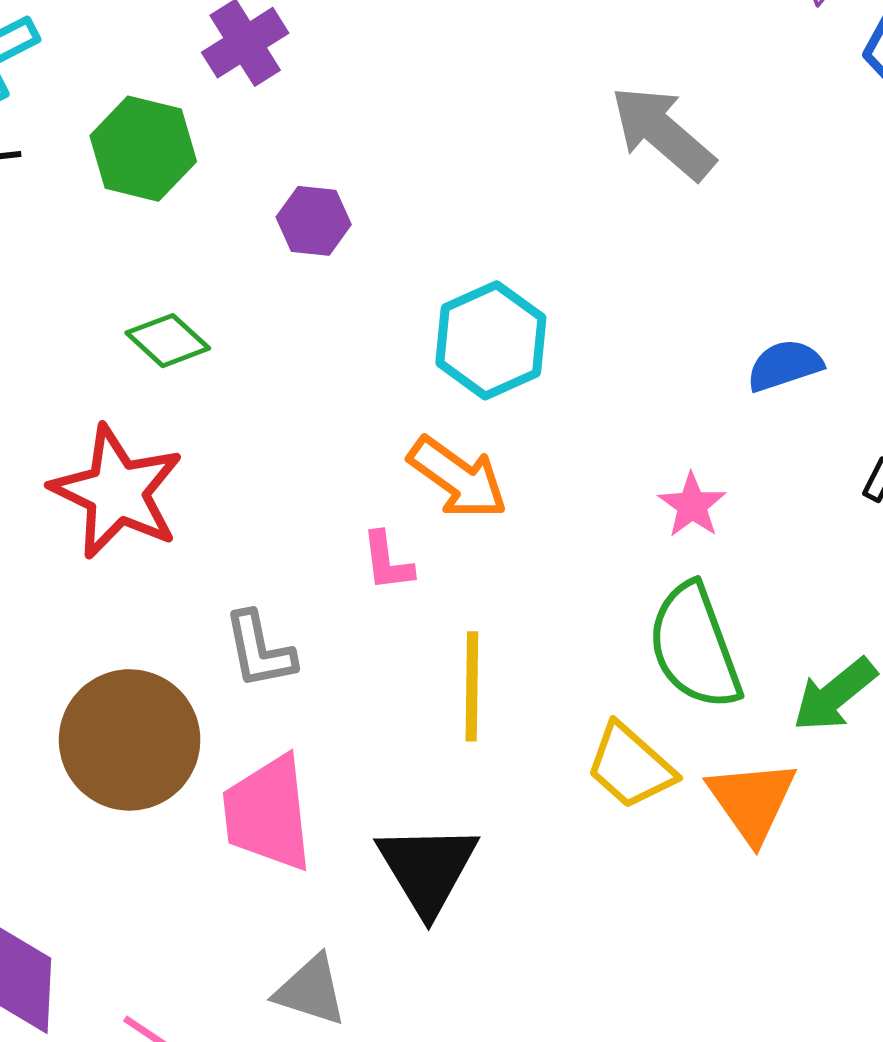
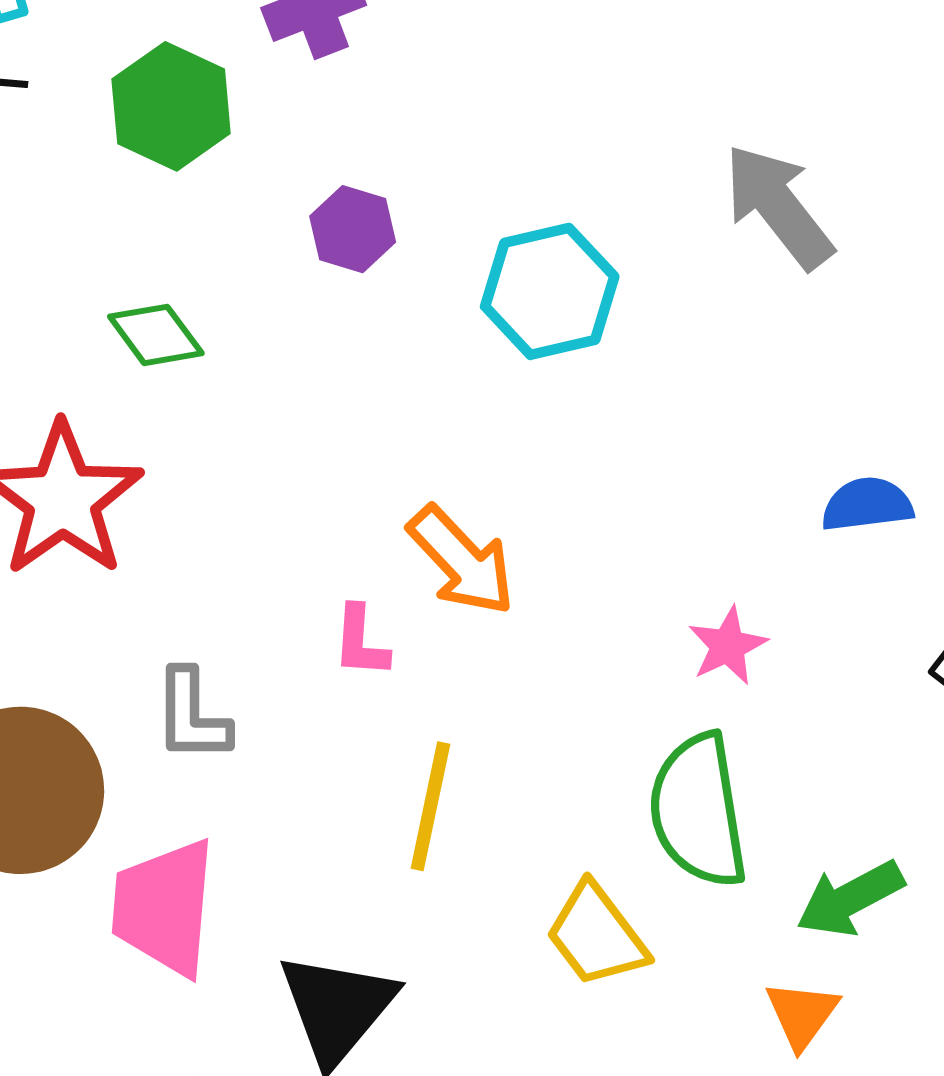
cyan hexagon: (491, 340) -> (550, 291), moved
orange triangle: (752, 801) -> (802, 1014), moved, size x0.7

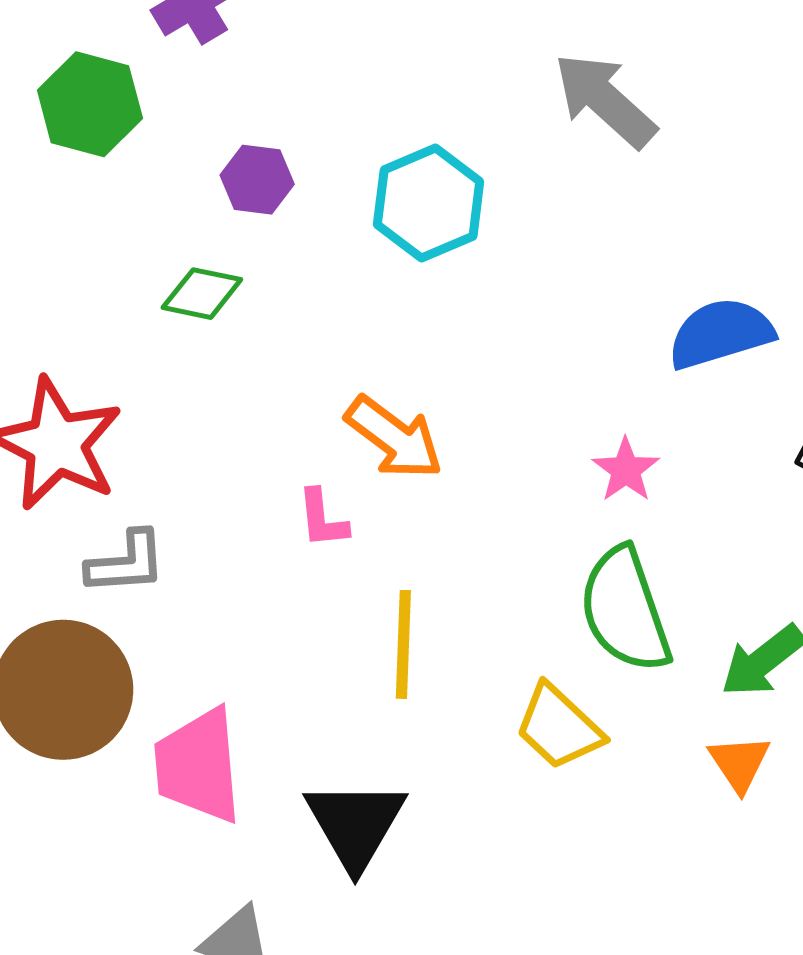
green diamond: (156, 335) -> (202, 294), moved, turned -32
blue semicircle: (867, 504) -> (721, 333), size x1.4
gray L-shape: (192, 716) -> (126, 563), moved, turned -84

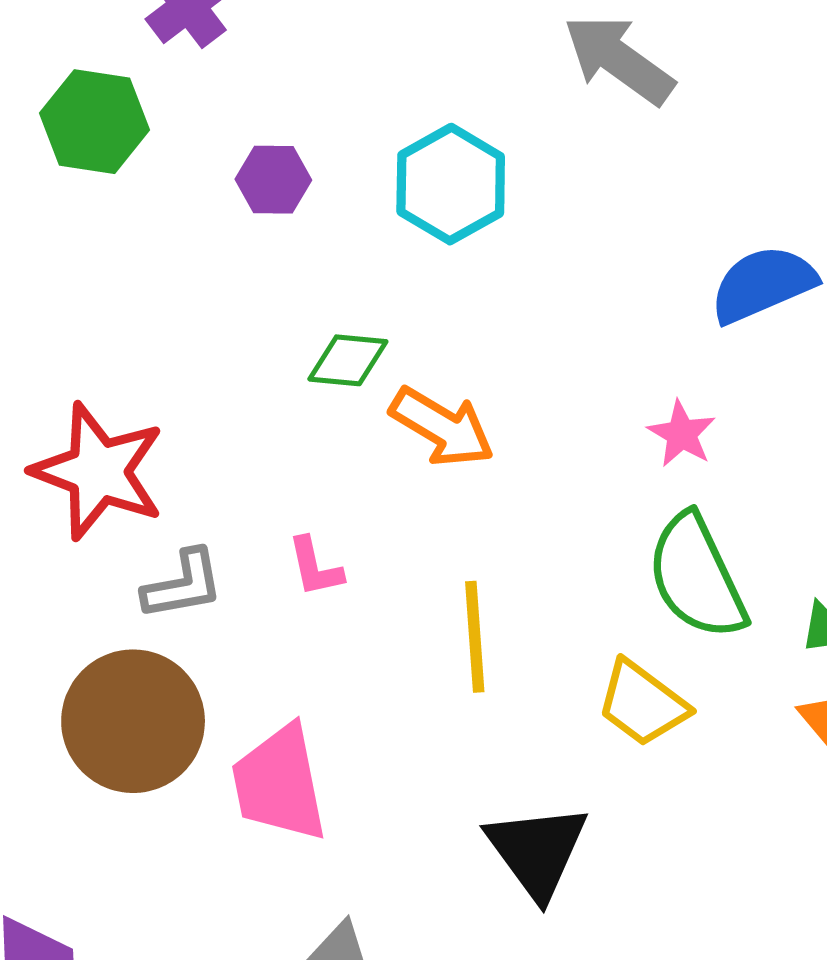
green diamond: (202, 294) -> (348, 360), moved
pink L-shape: (322, 519) -> (315, 567), moved
black triangle: (355, 824) -> (537, 851), moved

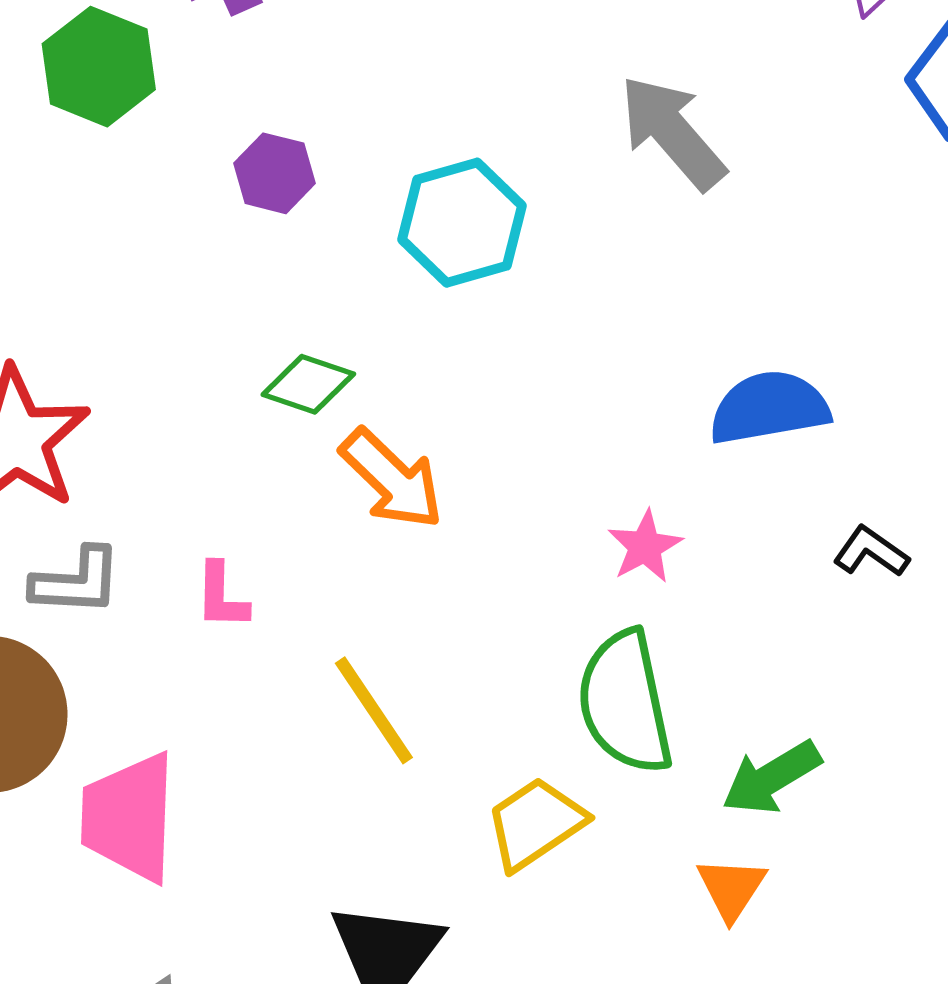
yellow line: (475, 637) -> (374, 710), turned -43
yellow trapezoid: (642, 703) -> (535, 823), turned 96

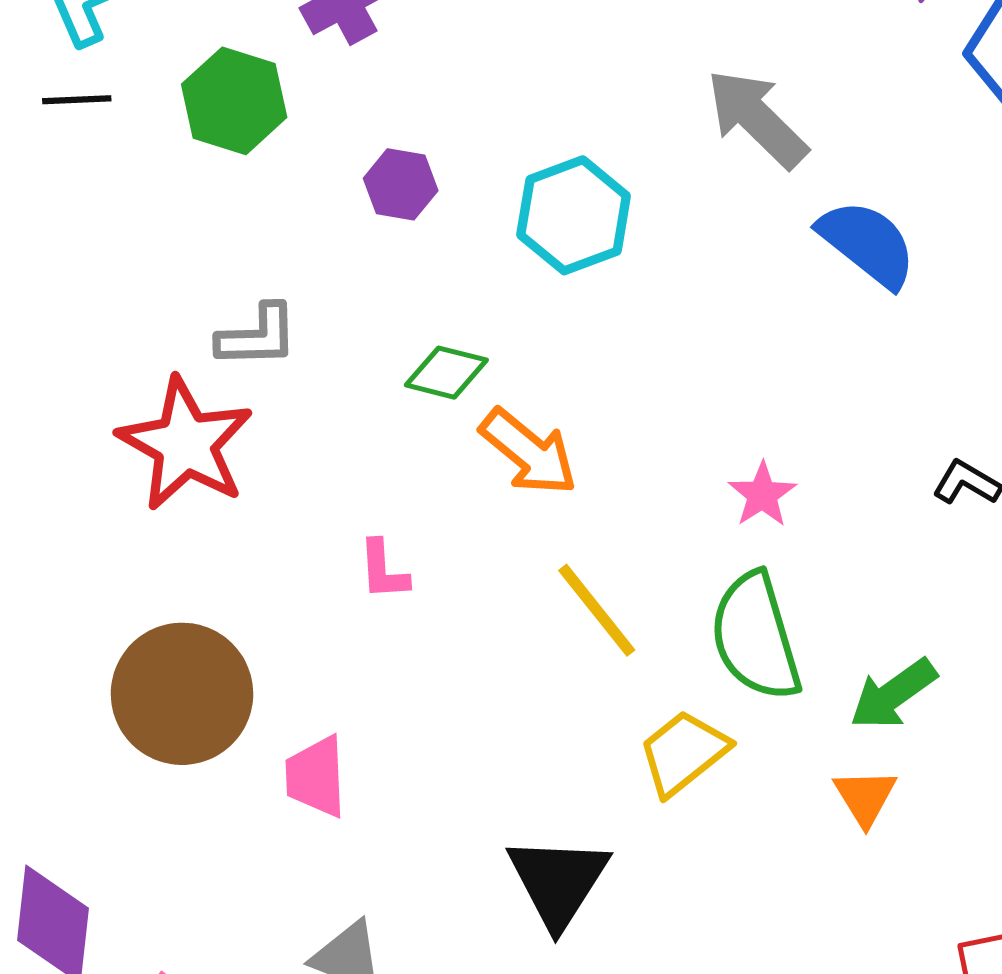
blue semicircle: (769, 408) -> (867, 243), moved, turned 53
gray L-shape: (76, 582) -> (257, 336), moved
yellow line: (374, 710) -> (597, 610), moved
pink trapezoid: (129, 817) -> (316, 777), size x0.7

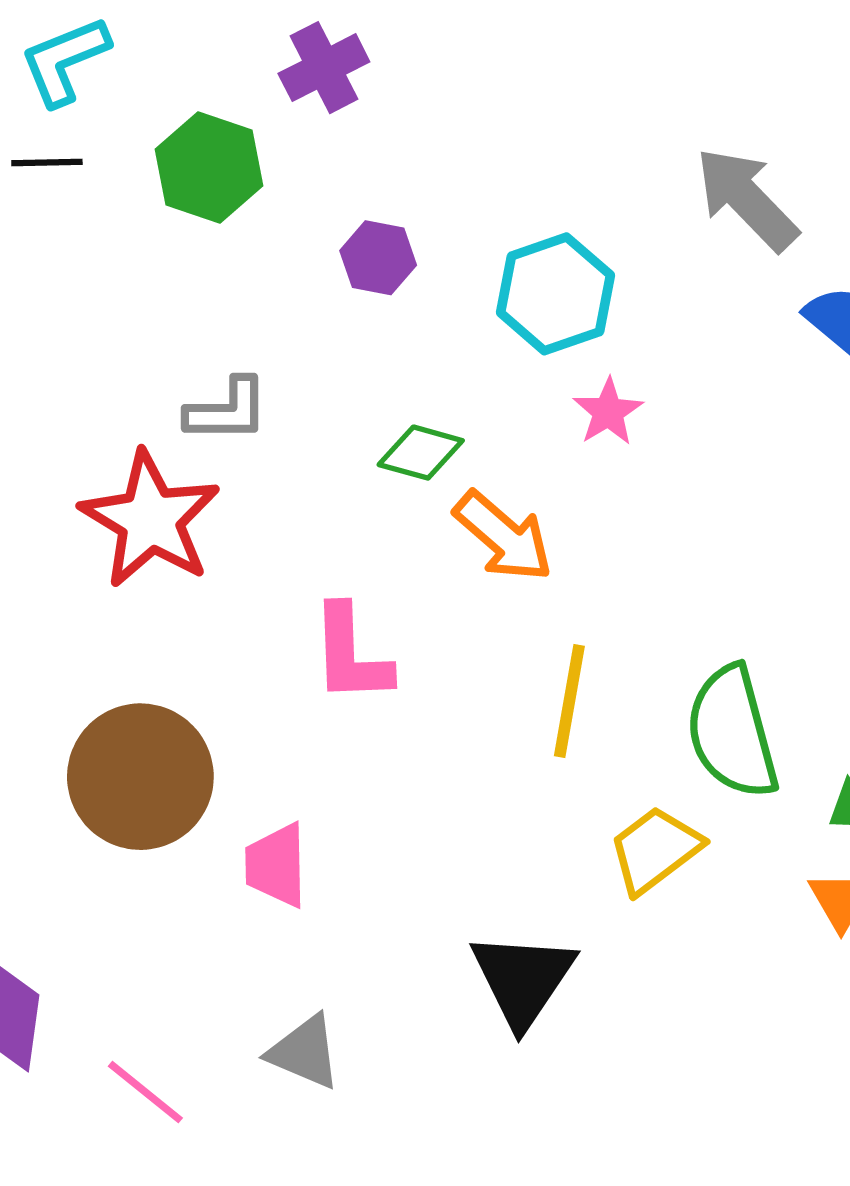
pink star: (762, 495) -> (608, 412), moved
pink L-shape: (383, 570) -> (351, 654), size x1.6
yellow line: (597, 610) -> (569, 701), turned 47

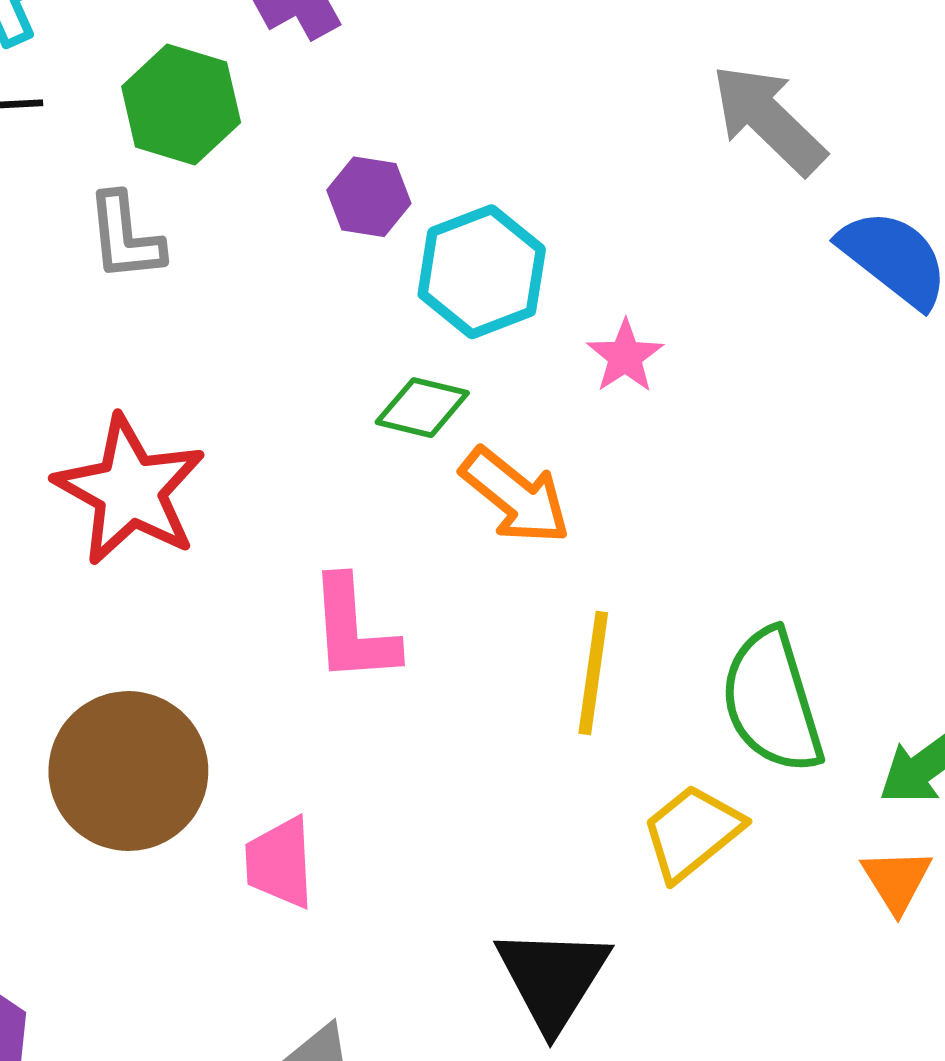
cyan hexagon: (555, 294) -> (482, 272), moved
gray L-shape: (227, 410) -> (125, 237), moved, turned 86

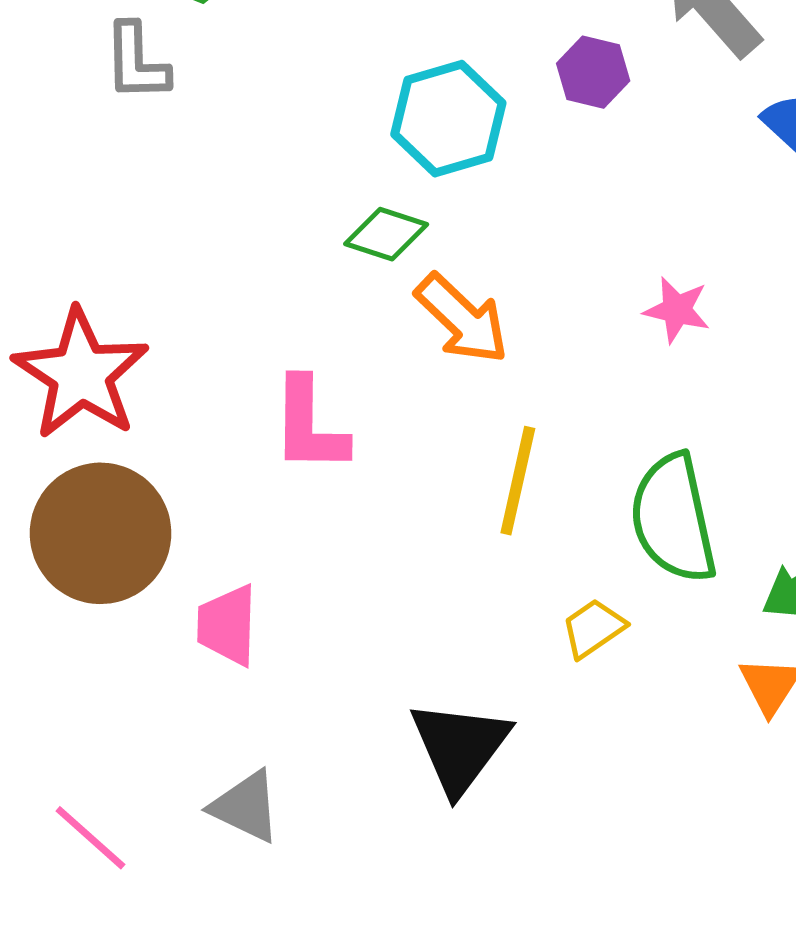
purple hexagon: (369, 197) -> (593, 72), moved
pink star: (625, 356) -> (677, 310), moved, turned -30
red star: (130, 490) -> (81, 374), moved
yellow trapezoid: (692, 832) -> (593, 628), size x0.7

